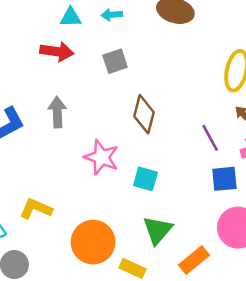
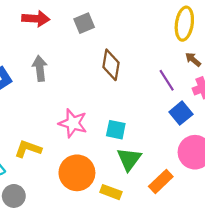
pink star: (101, 157) -> (73, 123), moved
cyan square: (145, 179) -> (116, 130), moved
blue square: (224, 179) -> (181, 113), turned -30

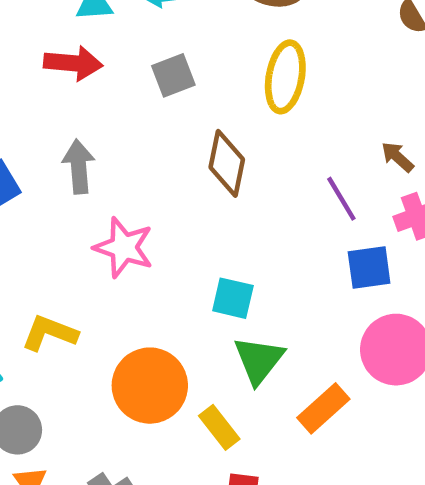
yellow ellipse: (184, 24) -> (285, 77), moved
blue square: (181, 113) -> (369, 267), turned 30
pink star: (73, 123) -> (124, 247), moved
yellow rectangle: (111, 192) -> (219, 427), turned 30

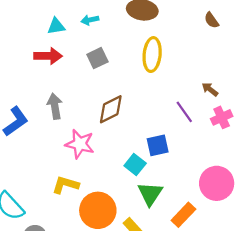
brown diamond: (227, 163) -> (111, 109), moved, turned 56
blue square: (369, 267) -> (158, 145), moved
cyan square: (233, 298) -> (135, 165), turned 30
yellow L-shape: (50, 333) -> (65, 185), moved

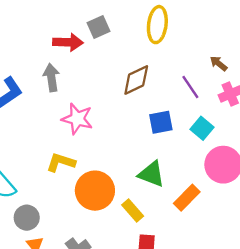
red arrow: (48, 56) -> (68, 42), moved
brown diamond: (111, 109) -> (136, 80), moved
cyan square: (135, 165) -> (202, 128), moved
green triangle: (150, 194) -> (151, 174), turned -44

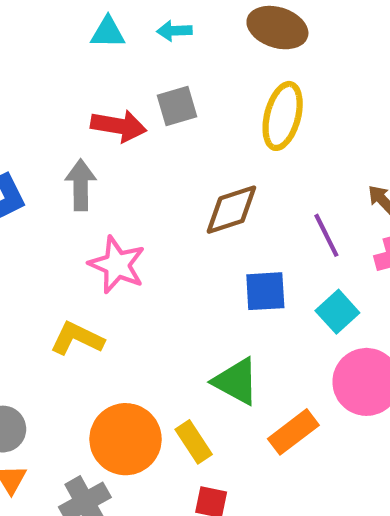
orange circle: (95, 191) -> (126, 439), moved

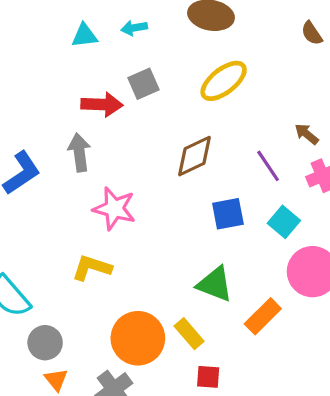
yellow ellipse: (283, 116) -> (224, 81), turned 45

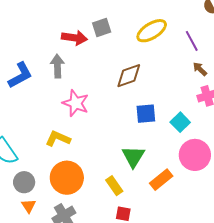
purple line: (268, 166) -> (192, 41), moved
green triangle: (215, 284) -> (133, 157), turned 35
orange circle: (138, 338) -> (67, 178), moved

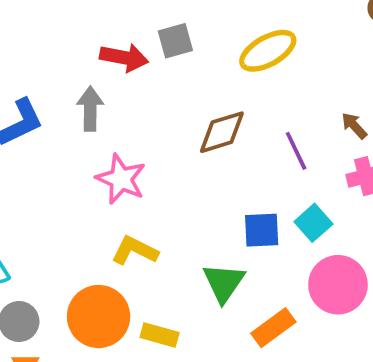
purple line: (192, 41) -> (296, 151), moved
blue square: (146, 114) -> (262, 230), moved
yellow L-shape: (58, 139) -> (135, 251), moved
yellow rectangle: (114, 186) -> (160, 335), moved, turned -42

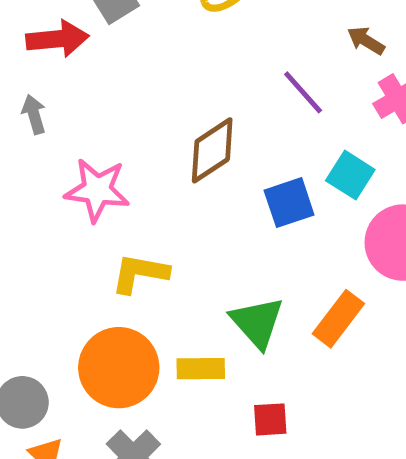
gray arrow: (90, 109) -> (34, 114), size x0.7
brown diamond: (222, 132) -> (212, 150), moved
green triangle: (224, 283) -> (257, 322), moved

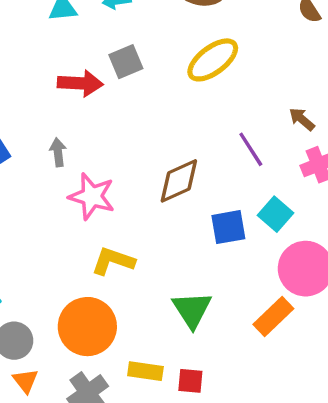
gray arrow: (34, 114) -> (58, 152), moved
orange rectangle: (338, 319) -> (273, 317), moved
yellow rectangle: (201, 369) -> (145, 371), moved

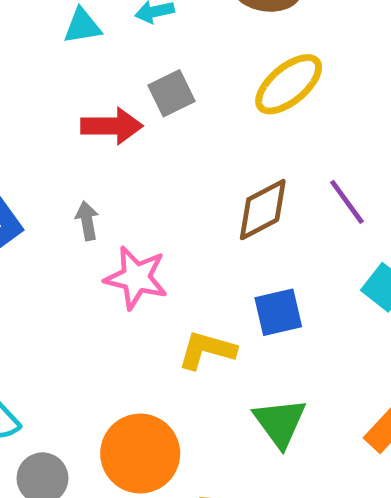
brown diamond: (179, 181) -> (263, 210), moved
blue square: (228, 227) -> (278, 312), moved
yellow L-shape: (113, 261) -> (207, 350), moved

